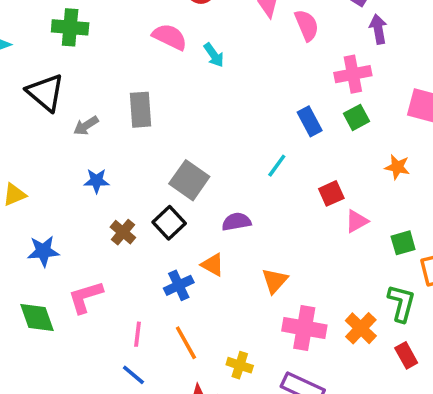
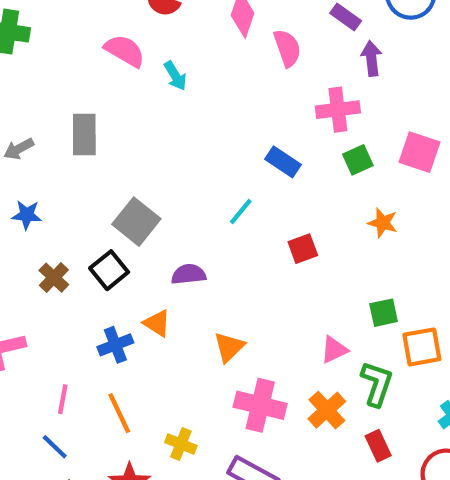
green square: (356, 117) -> (358, 160), moved
blue rectangle: (310, 121) -> (283, 162), turned -32
pink triangle: (357, 221) -> (334, 350), moved

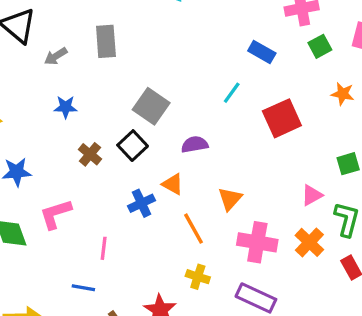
red square: (303, 249) -> (282, 118), size x1.6
orange line: (119, 413) -> (193, 229), moved
blue line: (55, 447) -> (83, 288), moved, turned -30

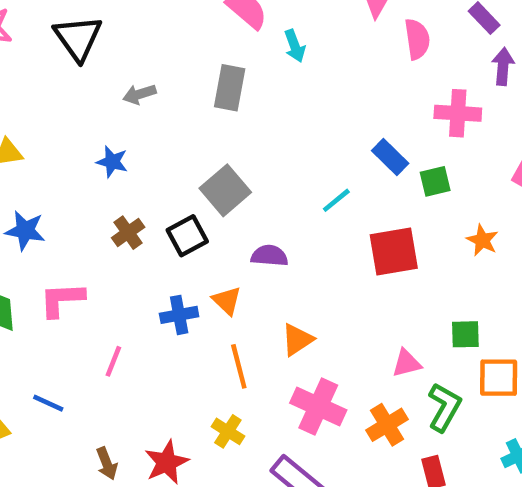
gray rectangle: (106, 41) -> (230, 88), moved
green square: (320, 46) -> (435, 181), moved
gray arrow: (56, 56) -> (139, 94), moved
blue line: (83, 288) -> (48, 403), moved

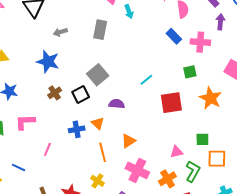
blue rectangle: (390, 157) -> (174, 36), moved
blue star: (112, 162) -> (48, 62), size x1.6
orange star: (482, 240) -> (210, 98), size x1.6

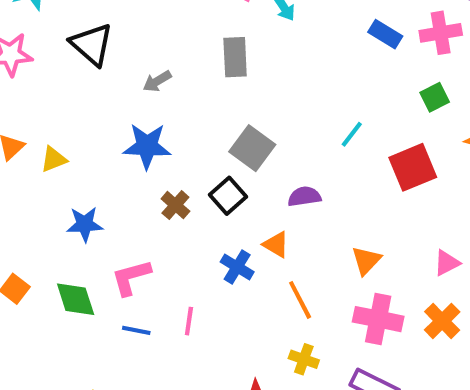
blue cross: (77, 129) -> (237, 267), turned -35
orange triangle: (128, 141) -> (366, 260), moved
blue line: (19, 167) -> (136, 330), moved

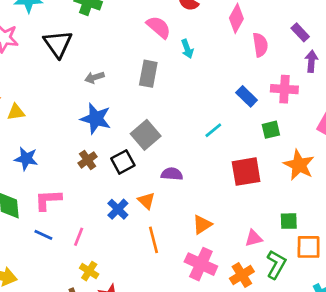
blue rectangle: (385, 34) -> (247, 96), moved
cyan line: (352, 134) -> (213, 130), moved
blue star: (147, 146) -> (96, 119), moved
yellow cross: (304, 359) -> (89, 271), moved

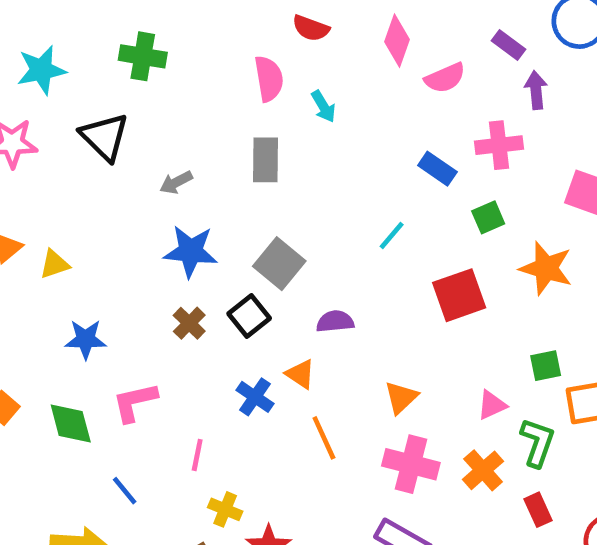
pink semicircle: (159, 27) -> (269, 79), turned 50
pink semicircle: (260, 45) -> (445, 78), turned 85
blue line: (43, 235) -> (125, 491), moved, turned 36

